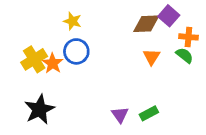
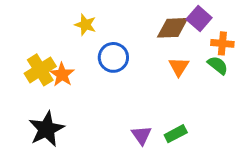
blue circle: (76, 51) -> (113, 57), moved

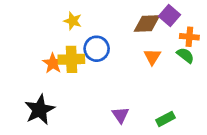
yellow cross: (40, 70) -> (71, 59), moved, turned 30
green rectangle: (176, 134) -> (166, 119), moved

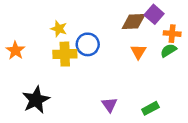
yellow star: (73, 21) -> (59, 29), moved
green semicircle: (185, 55) -> (168, 50), turned -70
orange star: (53, 63) -> (15, 50), moved

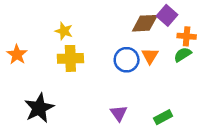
blue circle: (88, 44) -> (127, 60), moved

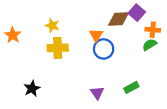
orange star: (17, 55) -> (13, 35), moved
orange triangle: (150, 56) -> (96, 35), moved
black star: (39, 108) -> (32, 89), size x0.7
green rectangle: (163, 117) -> (131, 87), moved

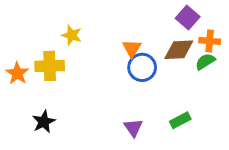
brown diamond: (119, 19) -> (179, 50), moved
orange star: (13, 35) -> (17, 73), moved
yellow cross: (58, 48) -> (50, 66), moved

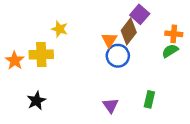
purple square: (188, 17) -> (140, 14), moved
brown diamond: (179, 50) -> (129, 31), moved, turned -50
green rectangle: (180, 120) -> (149, 99), turned -49

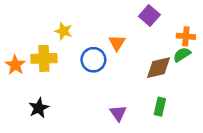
brown diamond: (129, 31) -> (159, 68), moved, turned 40
blue circle: (118, 56) -> (93, 60), moved

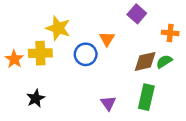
yellow star: (63, 31) -> (58, 28), size x1.5
green semicircle: (182, 55) -> (164, 61), moved
green rectangle: (160, 107) -> (146, 97), size x1.5

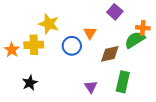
brown diamond: (145, 61) -> (110, 54), moved
green semicircle: (164, 61) -> (135, 40), moved, size x1.5

